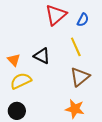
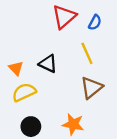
orange star: (75, 109) -> (73, 124), moved
black circle: (17, 111) -> (31, 127), moved

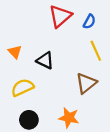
yellow line: (87, 53) -> (96, 51), moved
orange triangle: (16, 68) -> (15, 52), moved

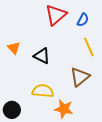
yellow semicircle: (22, 87) -> (43, 91), moved, turned 30
black circle: (29, 120) -> (12, 110), moved

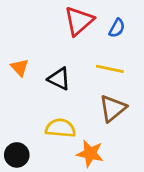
yellow line: (89, 47) -> (110, 69), moved, turned -54

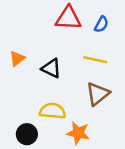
red triangle: (79, 21) -> (68, 18), turned 44
orange triangle: (20, 67) -> (17, 58), turned 35
black circle: (17, 155) -> (27, 134), moved

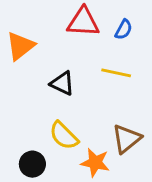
orange triangle: (17, 58) -> (20, 46), moved, size x1.5
brown triangle: (98, 94) -> (127, 139), moved
yellow semicircle: (53, 111) -> (64, 136), turned -140

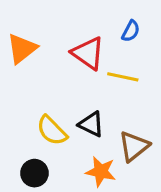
red triangle: (83, 22) -> (88, 53), moved, turned 32
black triangle: (62, 83) -> (91, 124), moved
yellow semicircle: (64, 136) -> (52, 131), moved

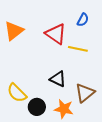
yellow semicircle: (52, 131) -> (17, 93), moved
black circle: (34, 173) -> (37, 107), moved

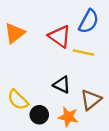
blue semicircle: (83, 20) -> (89, 21), size x1.6

